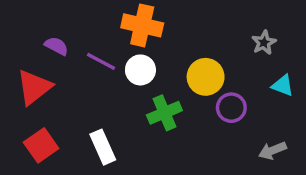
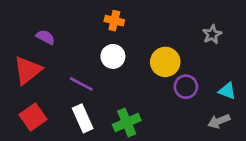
orange cross: (142, 25) -> (114, 21), size x0.6
purple line: (101, 61) -> (81, 84), moved
cyan triangle: (283, 85) -> (227, 91), moved
green cross: (164, 113) -> (127, 123), moved

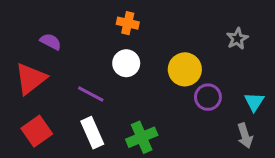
cyan triangle: (227, 91) -> (254, 102), turned 42
gray arrow: (219, 121) -> (245, 136), turned -85

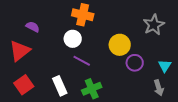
orange cross: (128, 23) -> (83, 15), size x1.5
gray star: (237, 39) -> (154, 25), size x1.5
white circle: (126, 63) -> (73, 39), moved
purple line: (91, 94) -> (82, 61), moved

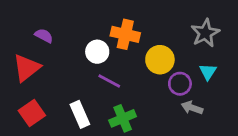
orange cross: (83, 15) -> (125, 34), moved
cyan triangle: (165, 66) -> (208, 72), moved
gray arrow: (159, 88) -> (192, 108), moved, turned 126

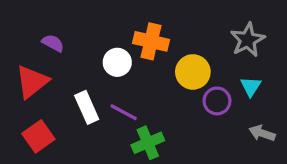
purple line: (109, 81) -> (124, 112), moved
gray arrow: (192, 108) -> (262, 133), moved
white rectangle: (80, 114) -> (87, 107), moved

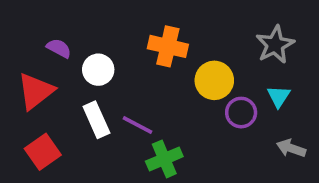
white circle: (117, 62) -> (98, 70), moved

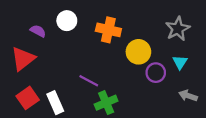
white circle: (98, 70) -> (67, 21), moved
white rectangle: (96, 120) -> (55, 103), moved

